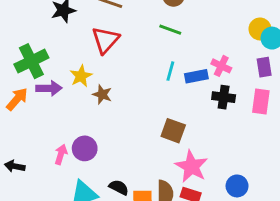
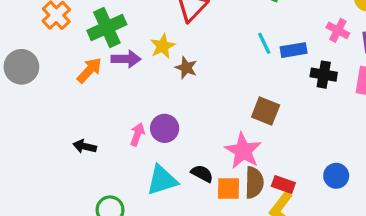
pink cross: (221, 66) -> (338, 30), moved
cyan line: (170, 71) -> (264, 43), turned -42
pink star: (191, 166) -> (243, 151), moved

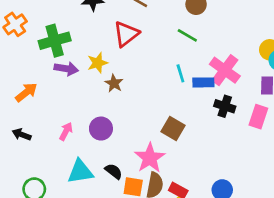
pink cross: (338, 30) -> (225, 70), moved, size x1.6
orange arrow: (89, 70) -> (26, 92), moved
purple circle: (165, 128) -> (101, 129), moved

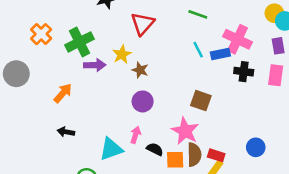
purple circle: (101, 129) -> (143, 101), moved
pink arrow: (66, 131) -> (135, 135), moved
cyan triangle: (80, 172) -> (111, 149), moved

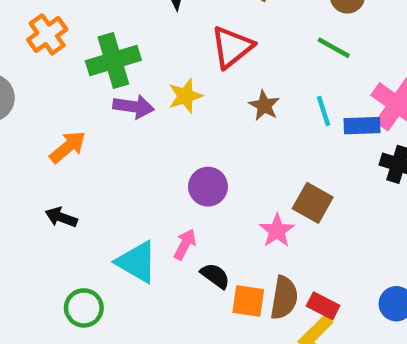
brown star: (140, 70) -> (264, 105), moved
pink star: (185, 131) -> (277, 231), moved, size x0.7
cyan triangle: (111, 149) -> (137, 262), turned 40

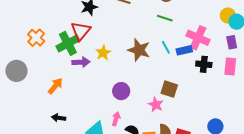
red triangle: (232, 47) -> (81, 31), moved
brown star: (264, 105) -> (139, 50), size x1.6

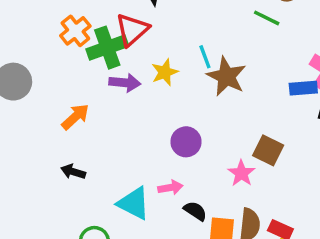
green line: (165, 18) -> (267, 18), moved
orange cross: (36, 38) -> (75, 31), moved
cyan line: (166, 47) -> (205, 57), moved
pink arrow: (116, 119) -> (170, 188), turned 56

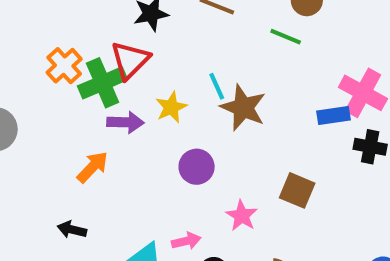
orange arrow: (75, 117) -> (92, 167), moved
purple circle: (186, 142) -> (197, 167), moved
pink star: (241, 173) -> (242, 216), moved

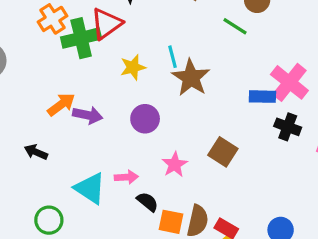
purple arrow: (125, 122) -> (88, 115), moved

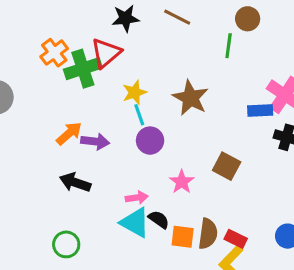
green line: (235, 26) -> (229, 46), turned 70
cyan line: (173, 57) -> (139, 115), moved
black arrow: (36, 152) -> (75, 182), moved, size x1.4
cyan triangle: (90, 188) -> (135, 223), moved

